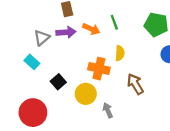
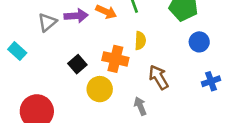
cyan rectangle: (32, 62) -> (17, 51), moved
black square: (58, 82) -> (77, 64), moved
gray arrow: (108, 110) -> (140, 106), moved

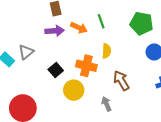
gray triangle: (47, 22) -> (26, 52), moved

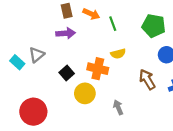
orange arrow: (79, 28) -> (91, 14), moved
yellow semicircle: (106, 51) -> (118, 54), turned 72
brown arrow: (121, 81) -> (147, 79), moved

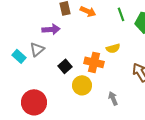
green line: (113, 24) -> (121, 14), moved
purple arrow: (66, 33) -> (51, 29), moved

